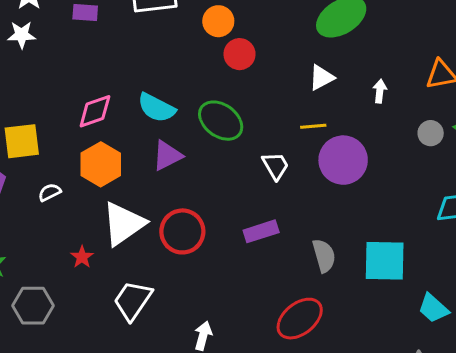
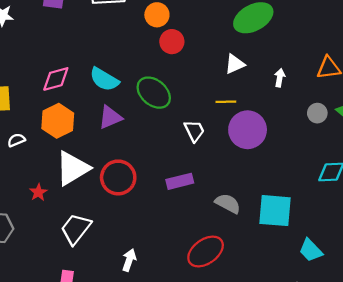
gray semicircle: (324, 256) -> (228, 204), turned -50

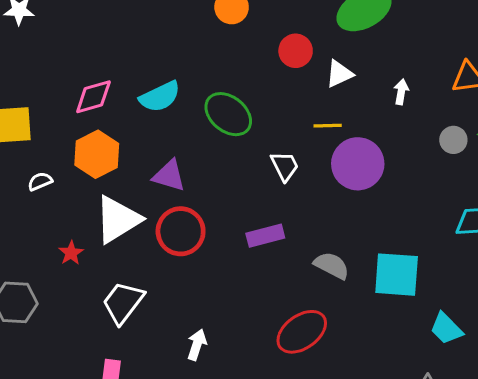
red circle: (172, 42) -> (296, 51), moved
cyan semicircle: (104, 79) -> (160, 97), turned -56
purple triangle: (110, 117) -> (169, 176), moved, turned 40

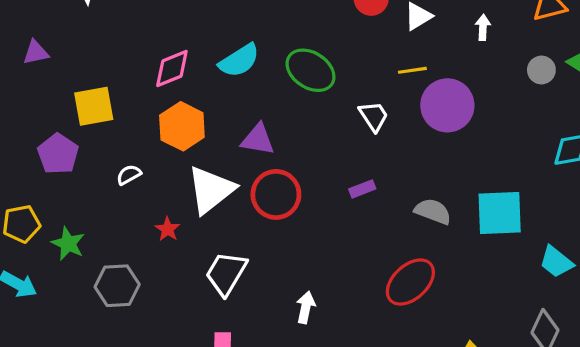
white semicircle: (40, 181) -> (129, 175), moved
purple rectangle: (265, 236) -> (362, 189), size x0.7

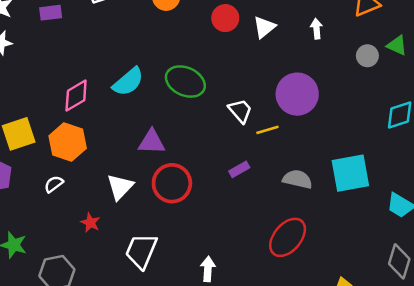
yellow line: (412, 70) -> (267, 130), moved
orange hexagon: (182, 126) -> (68, 142), moved
white triangle: (211, 190) -> (120, 187), size x0.7

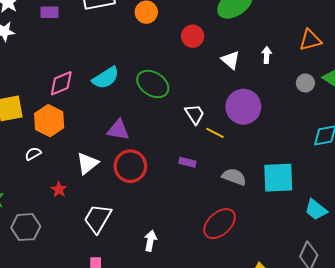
white triangle: (264, 27) -> (231, 60), moved, turned -48
yellow line: (267, 130) -> (215, 133), turned 36
purple rectangle: (239, 169) -> (187, 162), turned 35

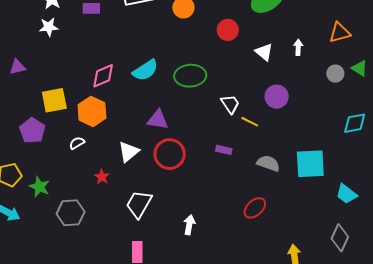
green ellipse: (153, 84) -> (190, 76), turned -36
purple circle: (243, 107) -> (277, 97), size x0.7
red ellipse: (220, 224) -> (255, 208), size x0.7

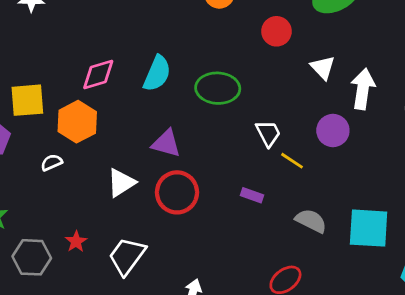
white arrow: (298, 47) -> (363, 89), moved, size x1.8
cyan semicircle: (145, 70) -> (157, 74), turned -40
red star: (102, 177) -> (76, 242), moved

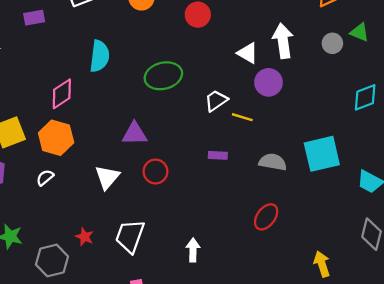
white triangle: (323, 68) -> (248, 53), moved
cyan semicircle: (157, 74) -> (100, 56), moved
white trapezoid: (268, 133) -> (216, 101), turned -80
red circle: (177, 192) -> (155, 171), size x0.7

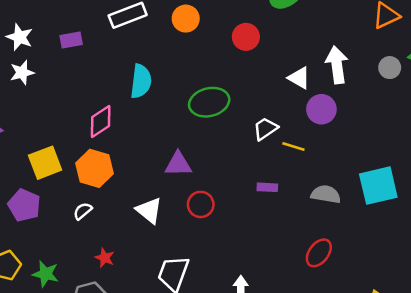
white triangle: (107, 177) -> (149, 211), turned -32
red star: (85, 237) -> (105, 258), moved

